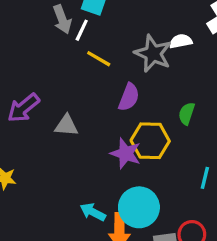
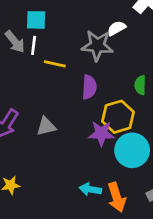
cyan circle: (139, 207) -> (132, 150), moved

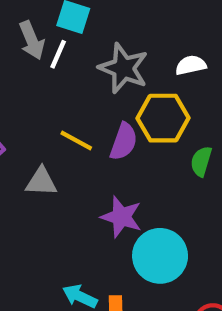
gray star: (97, 45) -> (123, 68), moved
yellow line: (55, 64) -> (76, 140), moved
yellow hexagon: (118, 117) -> (163, 118), moved

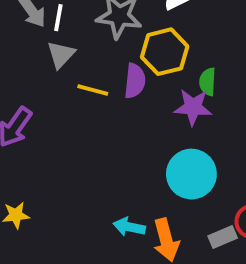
gray triangle: (41, 182) -> (61, 55), moved, turned -36
purple star: (121, 217) -> (193, 107), moved

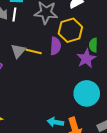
gray triangle: (61, 55) -> (18, 51), moved
purple star: (193, 107) -> (86, 59), turned -30

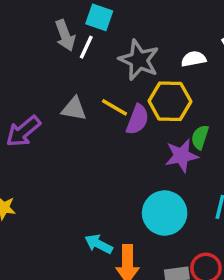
gray triangle: (18, 51) -> (74, 109), turned 42
yellow line: (34, 52) -> (115, 107), moved

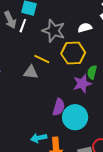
gray triangle: (74, 109) -> (31, 72), moved
purple semicircle: (137, 119) -> (59, 107), moved
cyan arrow: (99, 244) -> (39, 138), turned -35

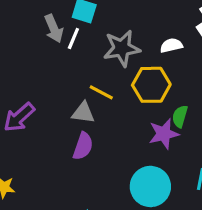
gray star: (54, 31) -> (122, 48), turned -30
purple semicircle: (59, 107) -> (83, 146), moved

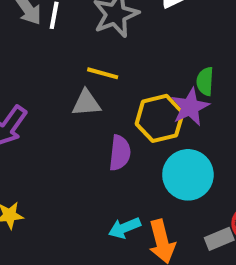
yellow hexagon: (151, 85) -> (160, 118), moved
purple semicircle: (83, 146) -> (120, 153), moved

